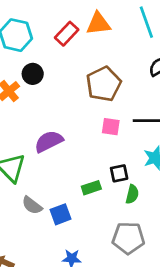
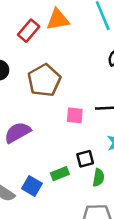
brown pentagon: (104, 84) -> (44, 80), moved
blue square: (61, 214) -> (32, 186), moved, turned -36

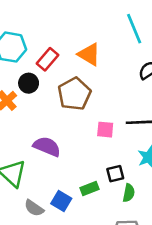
orange triangle: (58, 20) -> (89, 54), moved, turned 40
red rectangle: (29, 31) -> (48, 59), moved
purple semicircle: (17, 132) -> (47, 147), turned 52

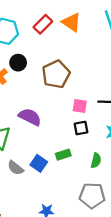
orange triangle: (89, 54) -> (71, 22), moved
red rectangle: (48, 59) -> (43, 24), moved
black square: (115, 174) -> (81, 128), moved

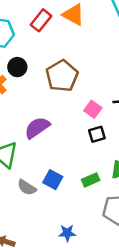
pink square: (80, 106) -> (93, 109), turned 32
purple semicircle: (30, 117) -> (37, 128), turned -55
green rectangle: (63, 155) -> (91, 180), moved

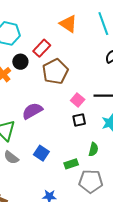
red rectangle: (41, 20) -> (42, 48), moved
green rectangle: (91, 180) -> (71, 164), moved
gray semicircle: (27, 187) -> (11, 157), moved

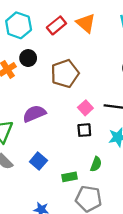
red rectangle: (42, 48) -> (56, 25), moved

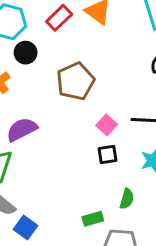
black circle: (28, 58) -> (26, 53), moved
purple semicircle: (34, 114) -> (22, 129), moved
blue square: (38, 161) -> (25, 228), moved

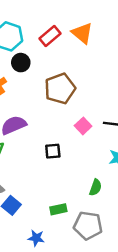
black square: (108, 155) -> (53, 151), moved
green rectangle: (93, 219) -> (58, 209), moved

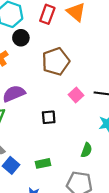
red rectangle: (50, 36) -> (47, 14), turned -30
green rectangle: (58, 209) -> (43, 163), moved

